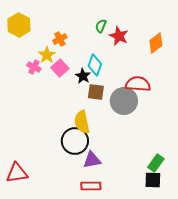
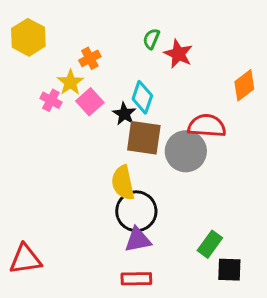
orange diamond: (156, 43) -> (244, 85), moved
brown square: (96, 92) -> (144, 138), size x1.4
black circle: (75, 141) -> (136, 211), moved
green rectangle: (156, 163) -> (210, 244), moved

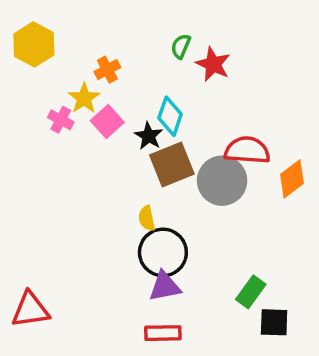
orange diamond: (244, 85) -> (292, 179), moved
brown square: (144, 138) -> (172, 165), turned -30
yellow semicircle: (123, 183) -> (147, 218), size x0.6

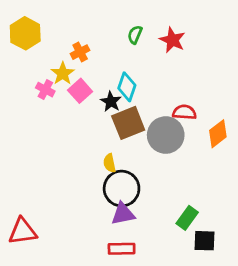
red star: (213, 64) -> (172, 40), moved
red semicircle: (247, 150) -> (184, 112), size x0.7

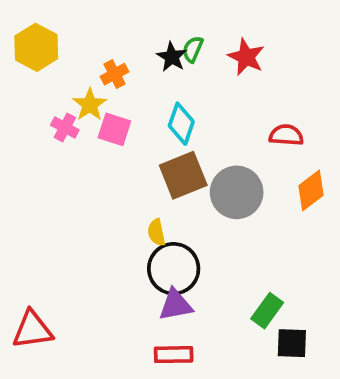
pink square: (80, 91) -> (114, 129), turned -30
black star: (111, 102) -> (172, 57), moved
red semicircle: (184, 112) -> (286, 135), moved

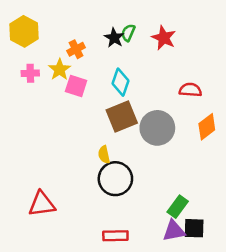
pink cross: (65, 127) -> (30, 73), moved, turned -30
purple triangle: (176, 305) -> (174, 231), moved
red triangle: (32, 330) -> (42, 204), moved

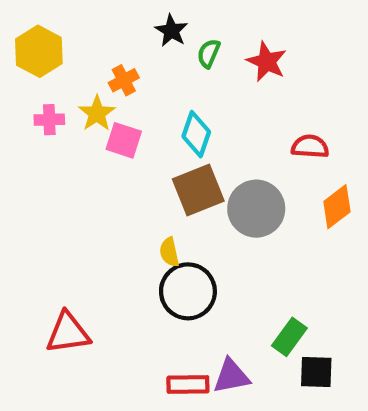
black star: (114, 38) -> (171, 31), moved
purple triangle: (174, 231) -> (231, 376), moved

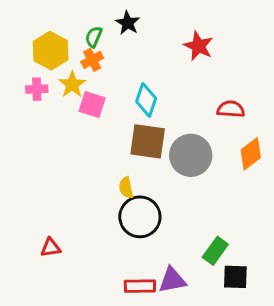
yellow hexagon: (39, 51) -> (51, 51), moved
green semicircle: (209, 53) -> (94, 37), moved
brown square: (198, 190) -> (148, 141), turned 30
red triangle: (68, 333) -> (51, 248), size x0.6

